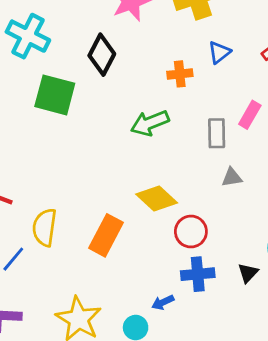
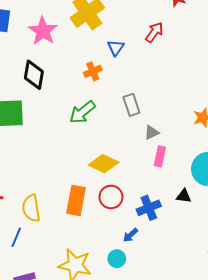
pink rectangle: (250, 115) -> (160, 156), moved
red circle: (191, 232) -> (111, 197), moved
black triangle: (248, 273) -> (184, 196), turned -49

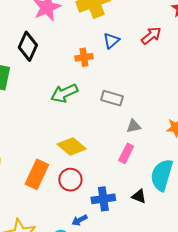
gray rectangle: (131, 105) -> (112, 98), turned -70
gray triangle: (152, 132) -> (134, 126), moved

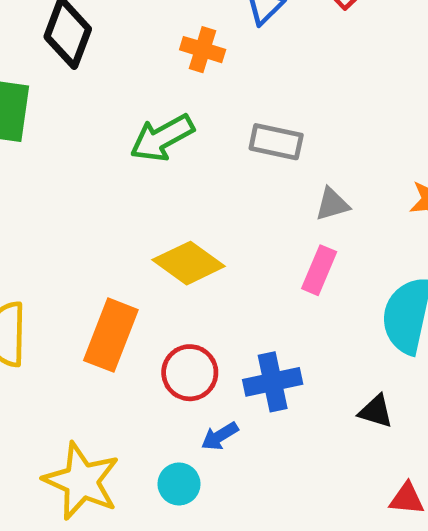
orange cross: (84, 57) -> (203, 50), turned 30
red circle: (70, 180) -> (190, 373), moved
black triangle: (139, 196) -> (376, 411), moved

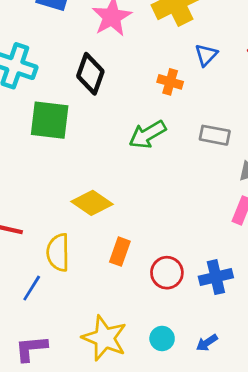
yellow diamond: (189, 263) -> (92, 203), moved
orange rectangle: (111, 335) -> (120, 252), size x0.7
blue arrow: (220, 436) -> (207, 343), moved

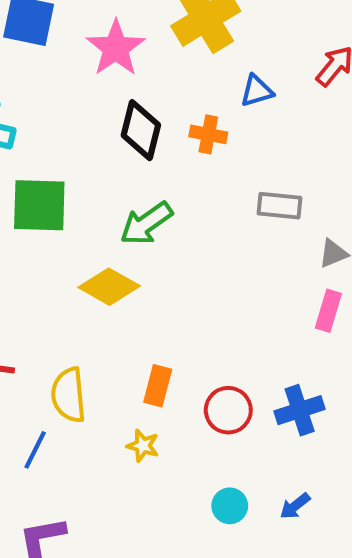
blue triangle: (206, 55) -> (257, 91), turned 35
black diamond: (90, 74) -> (141, 130), moved
green arrow: (147, 134) -> (146, 223), moved
yellow diamond: (92, 203) -> (109, 287), moved
yellow star: (105, 338) -> (143, 446), moved, size x0.5

